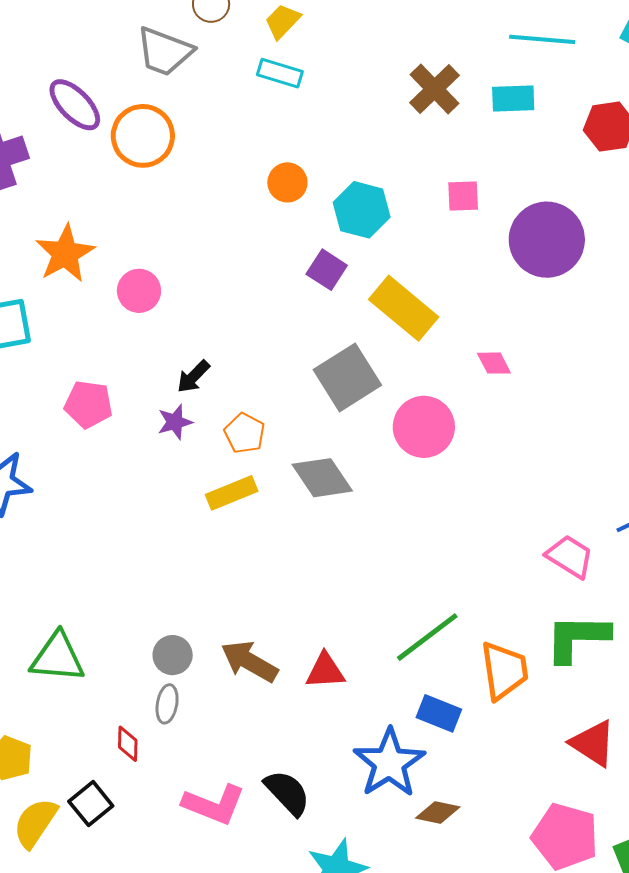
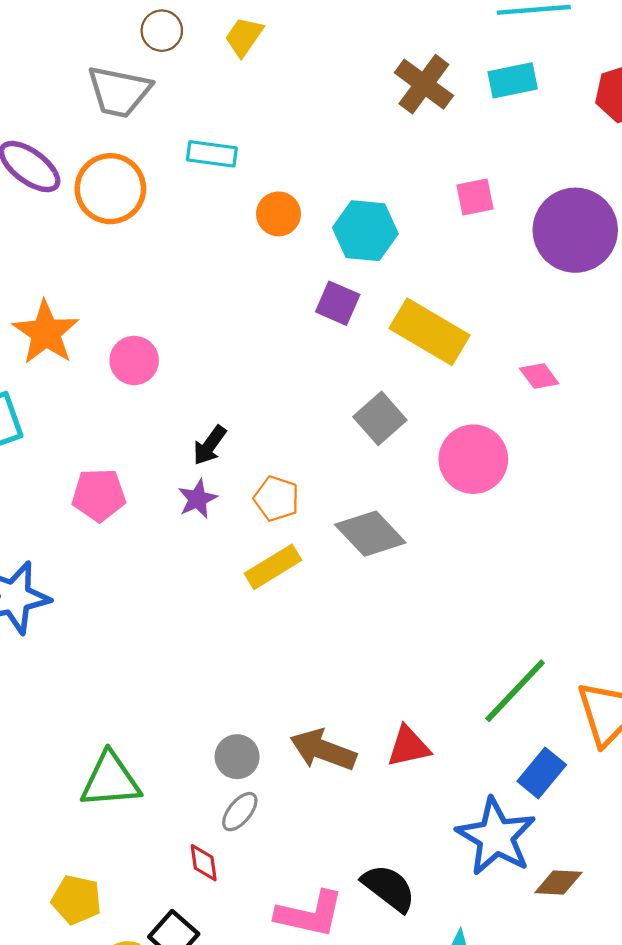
cyan rectangle: (280, 73) -> (212, 154), moved
gray square: (347, 377) -> (380, 418), size x0.7
gray ellipse: (167, 704) -> (240, 812), turned 39
blue rectangle: (439, 713) -> (542, 773), turned -63

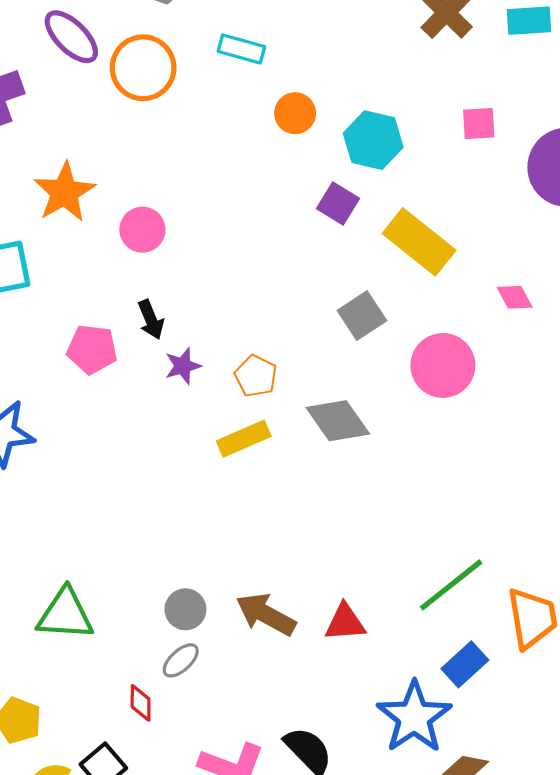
black arrow: (210, 445) -> (151, 320), moved, turned -66

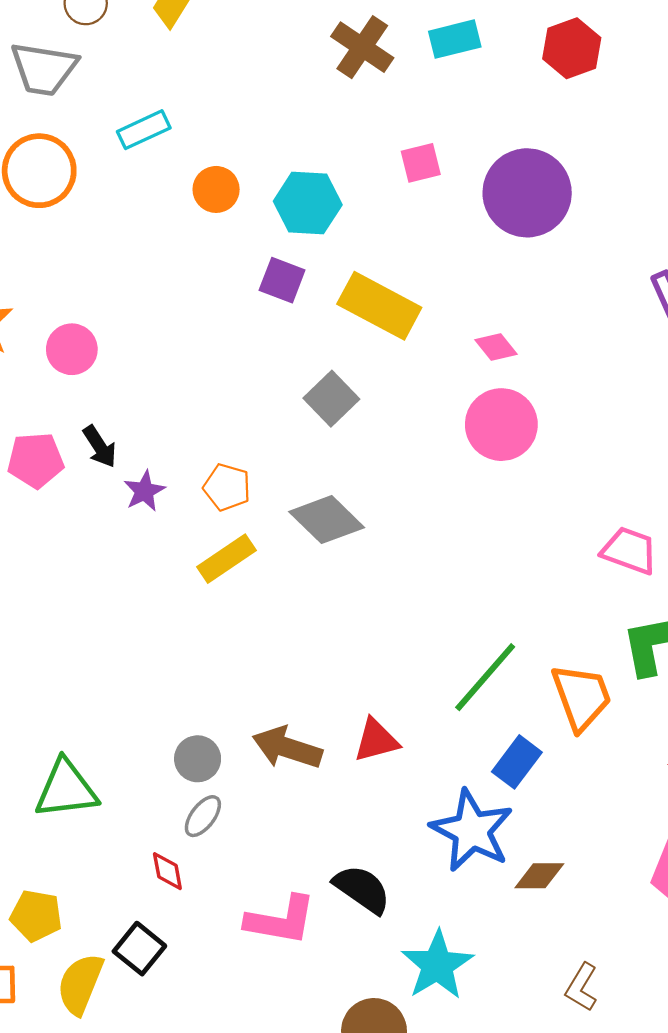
cyan rectangle: (241, 49) -> (144, 130), turned -30
pink pentagon: (92, 349) -> (36, 460), moved
pink circle: (443, 365) -> (501, 425), moved

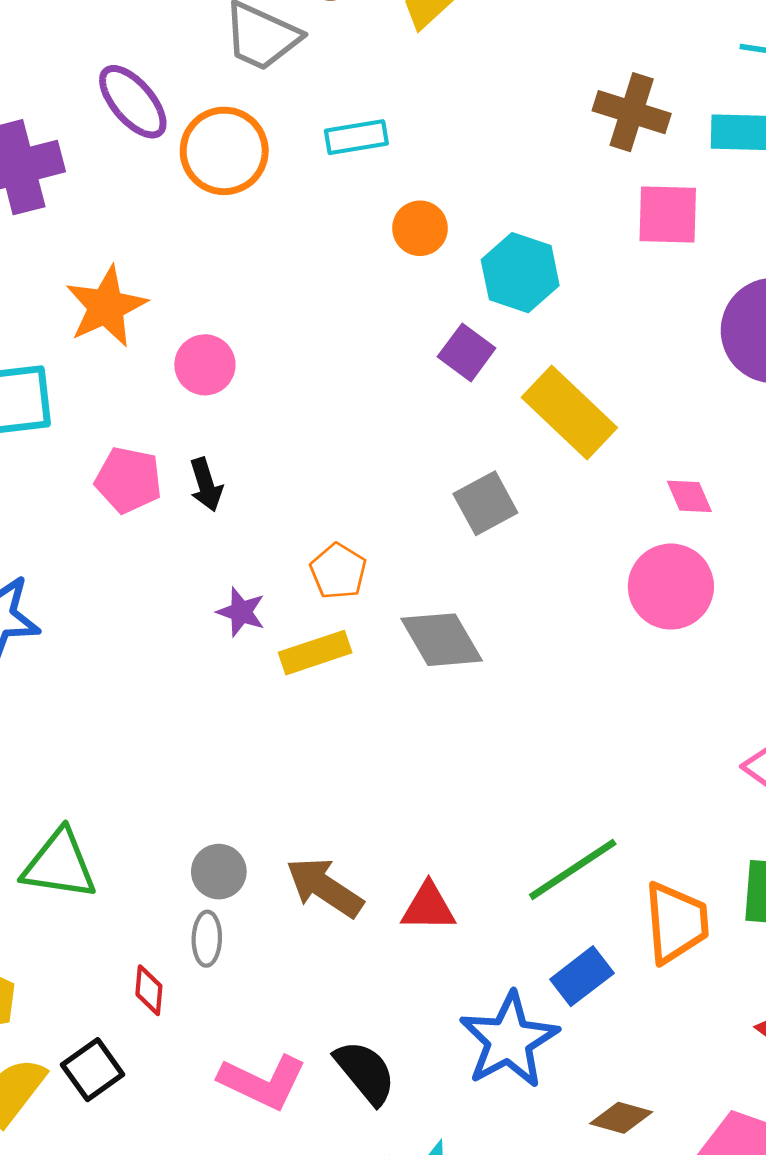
brown cross: (362, 47) -> (632, 112), turned -32
pink square: (421, 163) -> (668, 214), moved, size x1.4
purple star: (144, 491) -> (241, 612), moved, turned 30
gray ellipse: (203, 816) -> (207, 939), turned -51
brown diamond: (539, 876) -> (621, 1118), moved

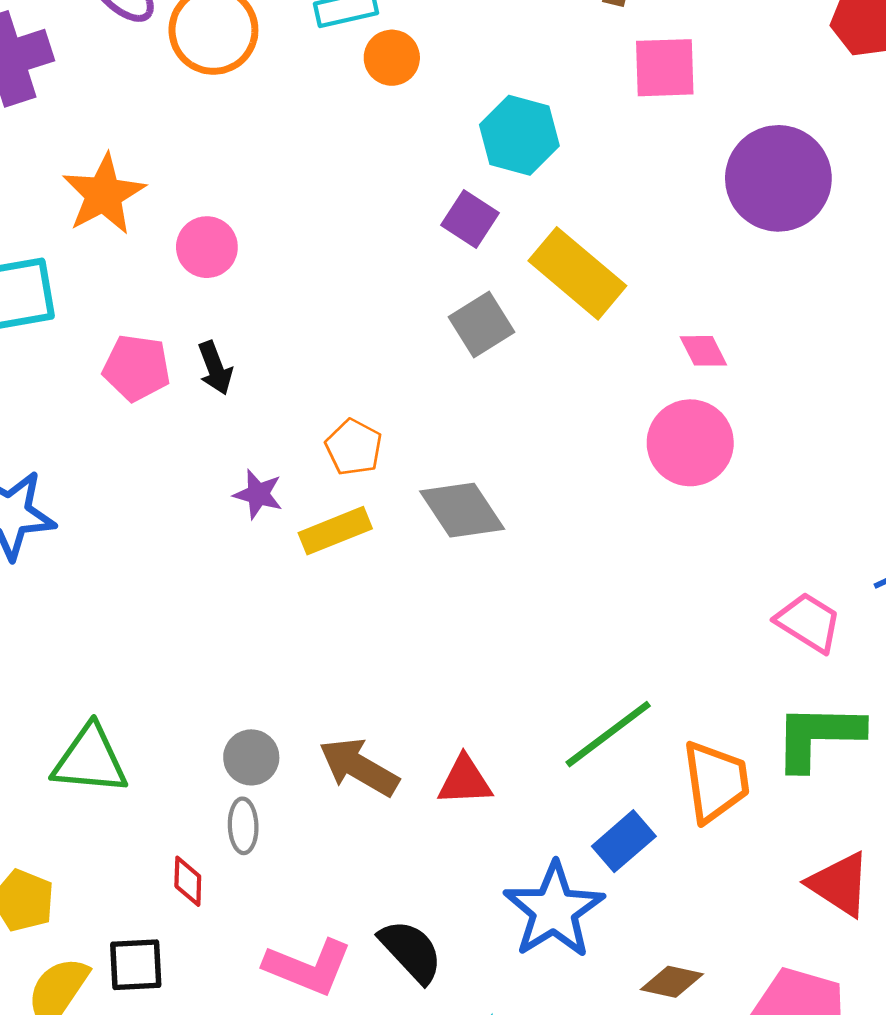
orange circle: (420, 228) -> (392, 58), moved
gray square: (485, 503) -> (482, 324), moved
black square: (93, 1070) -> (136, 965), turned 36

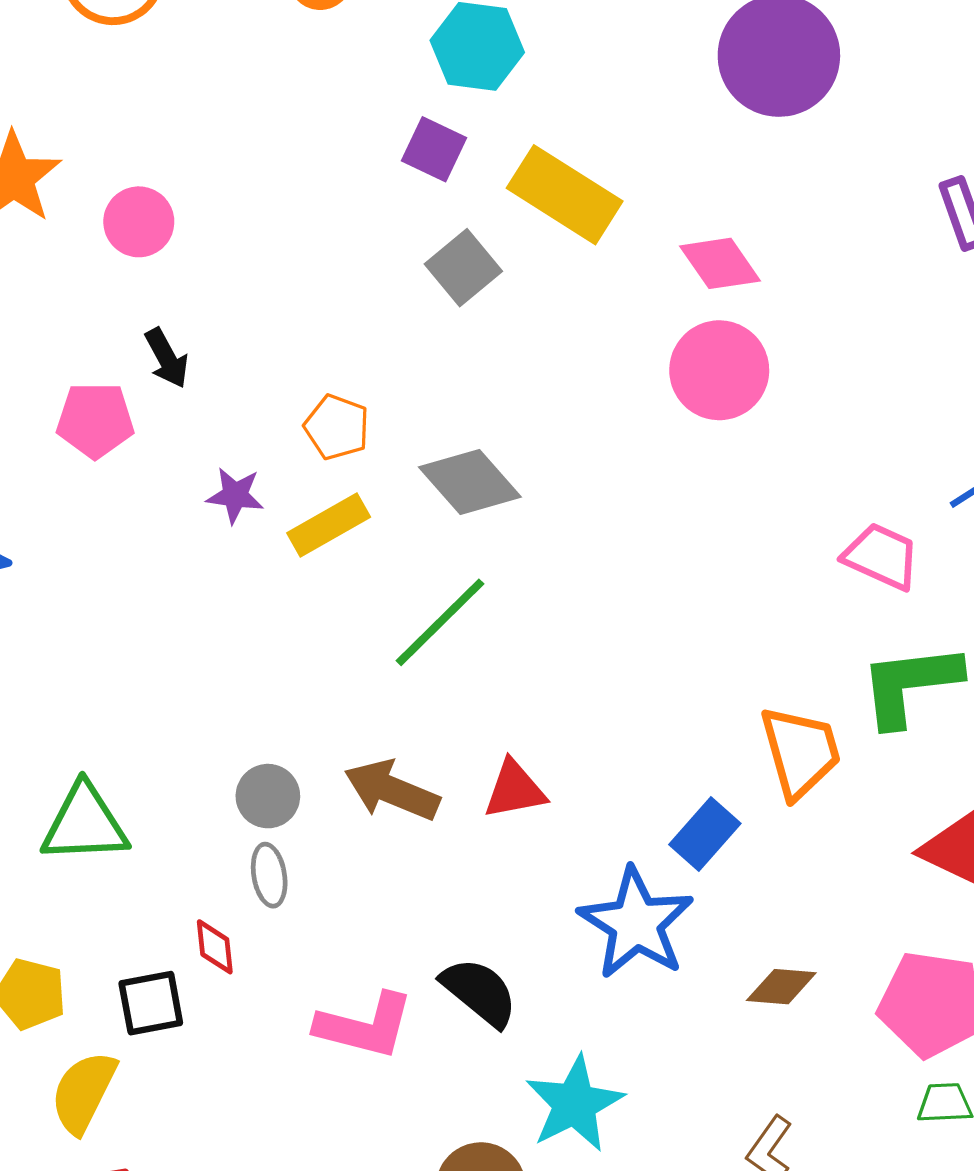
pink diamond: (703, 351) -> (720, 263), size x1.4
pink pentagon: (137, 368) -> (95, 420), moved
green line: (608, 734) -> (440, 622), moved
black square: (136, 965) -> (151, 1003), moved

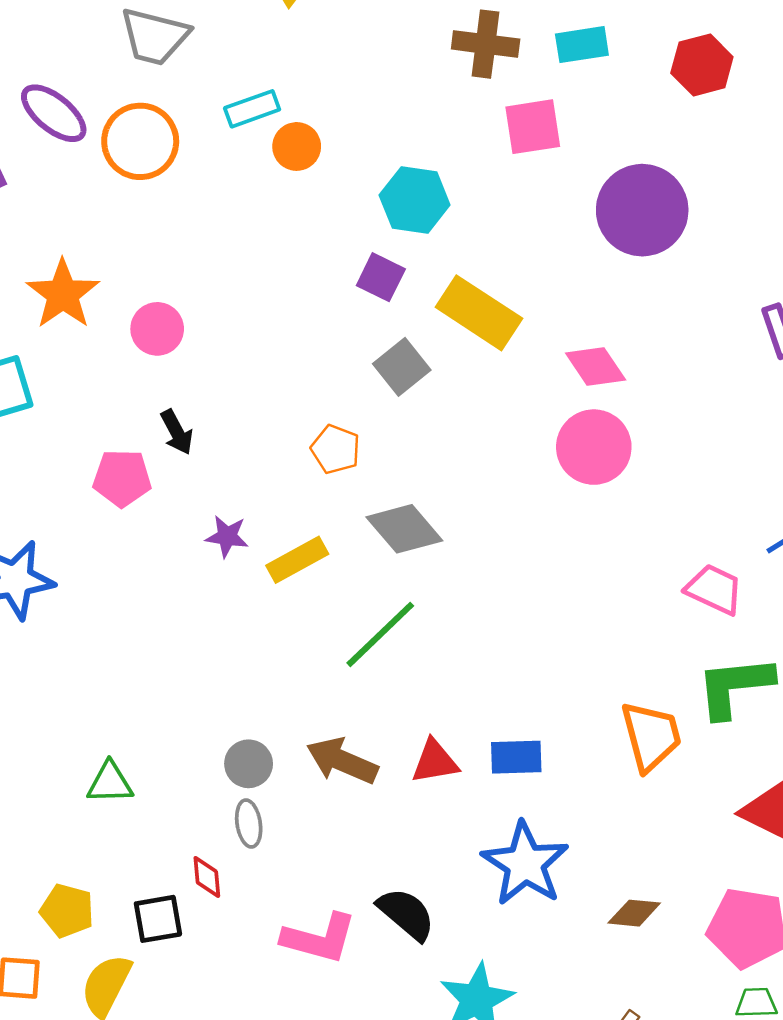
orange pentagon: (337, 427) -> (336, 449), moved
green triangle: (85, 824) -> (110, 783), size x0.7
blue rectangle: (705, 834) -> (516, 757), moved, turned 46

